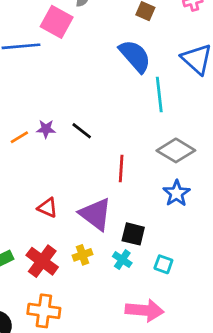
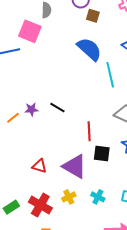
black square: (133, 234) -> (102, 153), moved

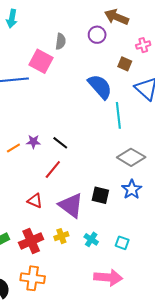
brown square: (93, 16) -> (125, 64), moved
red line: (89, 131) -> (53, 169), moved, turned 36
red cross: (40, 205) -> (31, 241), turned 30

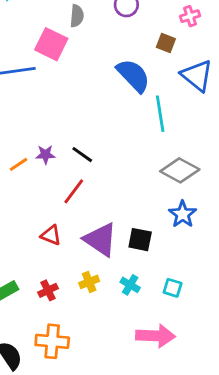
black square: (100, 195) -> (140, 240), moved
red cross: (31, 241) -> (48, 290), size x0.6

